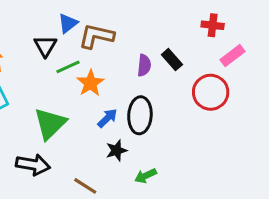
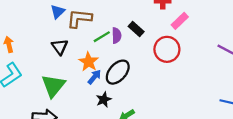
black triangle: (45, 46) -> (60, 47), moved
green line: (68, 67) -> (102, 37), moved
orange star: (90, 83) -> (89, 62), moved
black ellipse: (140, 115) -> (118, 72), turned 45

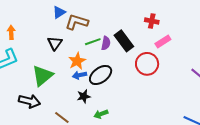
black rectangle: (136, 29) -> (124, 41), size x1.5
blue arrow: (94, 77) -> (80, 75), turned -152

